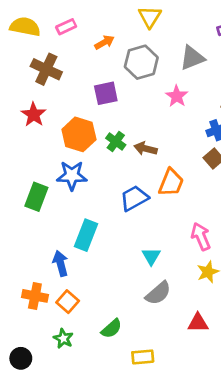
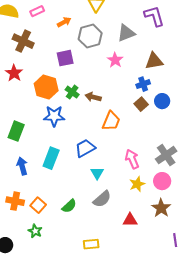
blue star: (72, 176) -> (54, 116), moved
blue trapezoid: (134, 198) -> (85, 148), moved
blue arrow: (60, 263) -> (22, 166), moved
green semicircle: (112, 329) -> (69, 206), moved

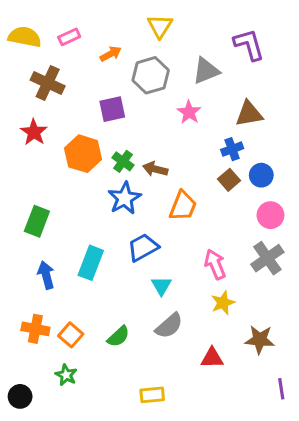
blue star: (54, 116) -> (125, 198), moved, turned -30
pink circle: (162, 181) -> (270, 215), moved
brown star: (161, 208) -> (260, 340), turned -30

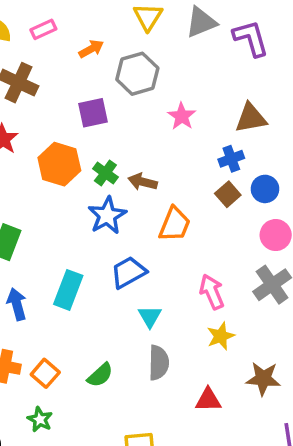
gray triangle: (206, 71) -> (201, 22), moved
gray semicircle: (169, 326) -> (159, 363), turned -48

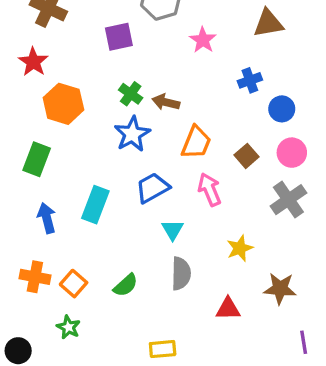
brown triangle: (251, 118) -> (268, 23), moved
orange hexagon: (59, 164) -> (63, 104), moved
brown square: (228, 194) -> (246, 156), moved
pink arrow: (212, 292) -> (210, 189), moved

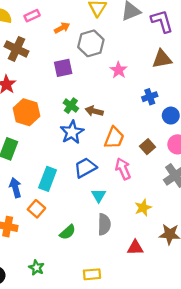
orange square: (74, 284) -> (36, 209), moved
green star: (68, 327) -> (36, 268), moved

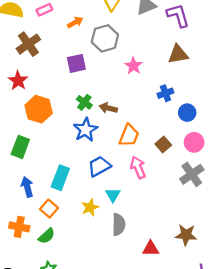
brown cross: (16, 49) -> (28, 44), turned 30
yellow star: (143, 208) -> (90, 207), moved
green semicircle: (68, 232) -> (47, 236), moved

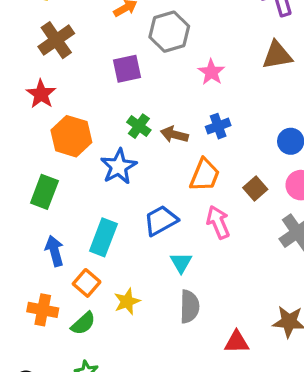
blue cross: (165, 93) -> (218, 126), moved
blue star: (85, 130) -> (119, 167), moved
yellow star: (90, 207) -> (127, 301), moved

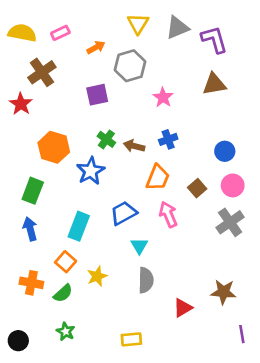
red star: (41, 94) -> (21, 104), moved
blue arrow: (55, 251) -> (30, 229), moved
red triangle: (237, 342) -> (183, 308), turned -30

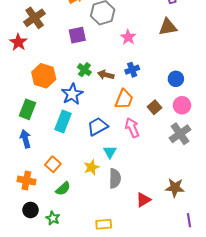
cyan rectangle: (79, 226) -> (63, 122), moved
yellow star: (97, 276) -> (92, 167), moved
green semicircle: (63, 293) -> (63, 189), moved
black circle: (18, 341) -> (30, 210), moved

